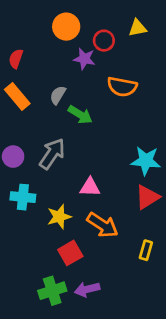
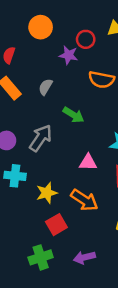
orange circle: (66, 27) -> (41, 27), moved
green arrow: (80, 115) -> (73, 115), moved
pink triangle: (90, 187) -> (88, 162), moved
purple arrow: (87, 289) -> (84, 257), moved

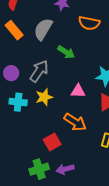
gray semicircle: (45, 87) -> (43, 29), size x1.6
yellow star: (47, 193) -> (44, 97), moved
purple arrow: (84, 257) -> (65, 169), moved

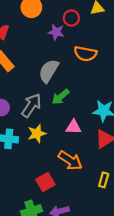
gray semicircle: (43, 29) -> (49, 71), moved
green arrow: (66, 52) -> (61, 97), moved, turned 108

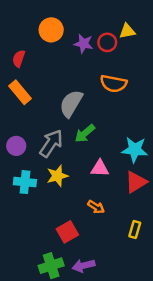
red circle: (71, 18) -> (107, 42), moved
purple star: (56, 32) -> (84, 44), moved
orange arrow: (70, 160) -> (96, 207), size x0.6

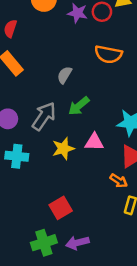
gray semicircle: (71, 103) -> (65, 75), size x0.6
yellow star: (57, 176) -> (63, 149), moved
orange arrow: (96, 207) -> (119, 181), moved

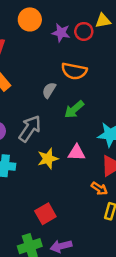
orange semicircle: (108, 54) -> (74, 71), moved
green arrow: (79, 106) -> (74, 109), moved

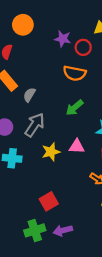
orange circle: (30, 19) -> (23, 25), moved
red circle: (84, 31) -> (83, 47), moved
gray semicircle: (49, 90) -> (29, 95), moved

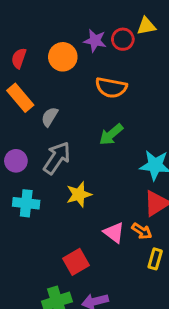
orange circle: (23, 25) -> (63, 57), moved
red circle: (83, 47) -> (123, 39), moved
pink triangle: (77, 146) -> (114, 233), moved, turned 35

